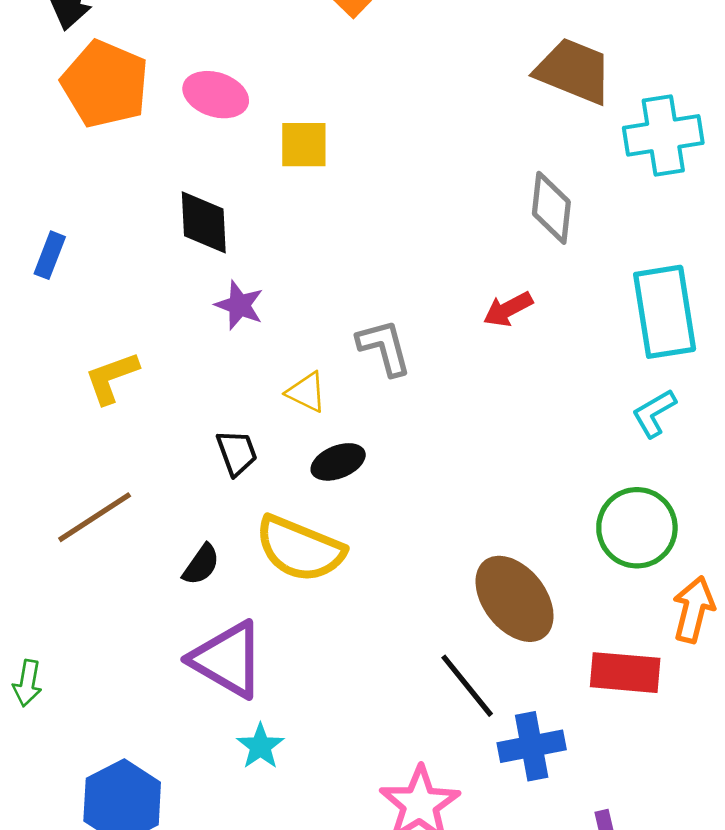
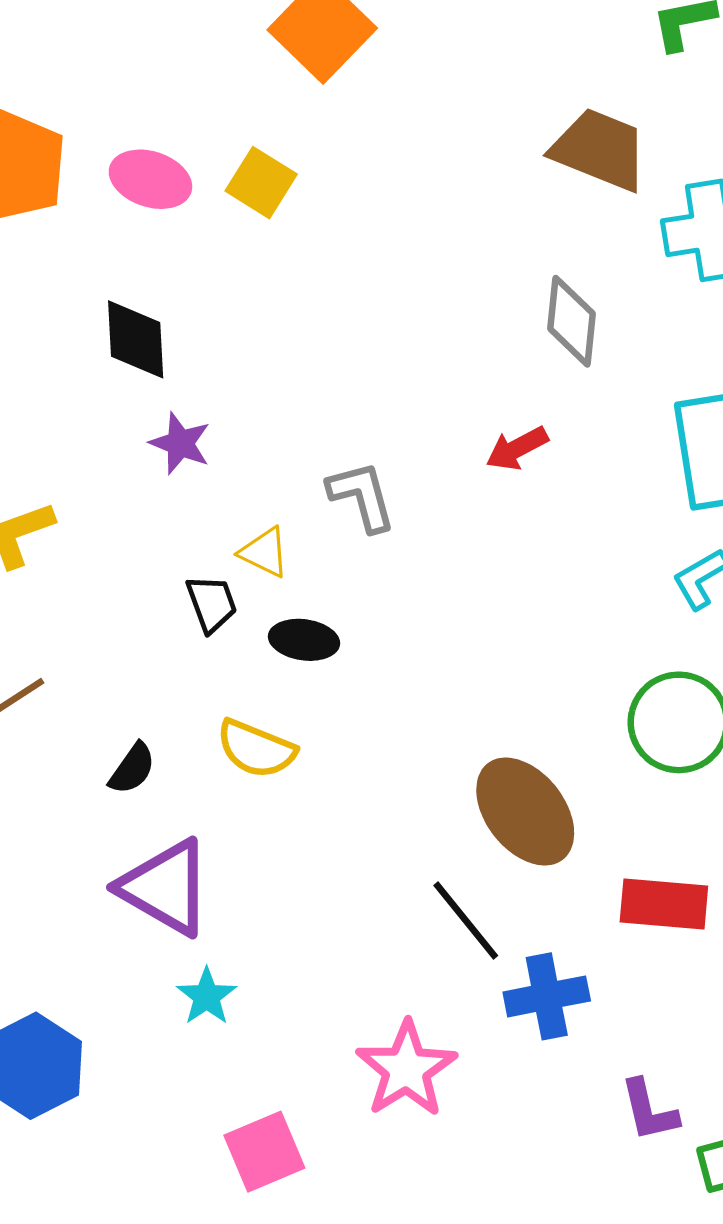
yellow square: (304, 145) -> (261, 183), moved, turned 32
black trapezoid: (237, 453) -> (212, 604), moved
black ellipse: (338, 462) -> (304, 640), turned 30
yellow semicircle: (300, 549) -> (256, 749), size x0.7

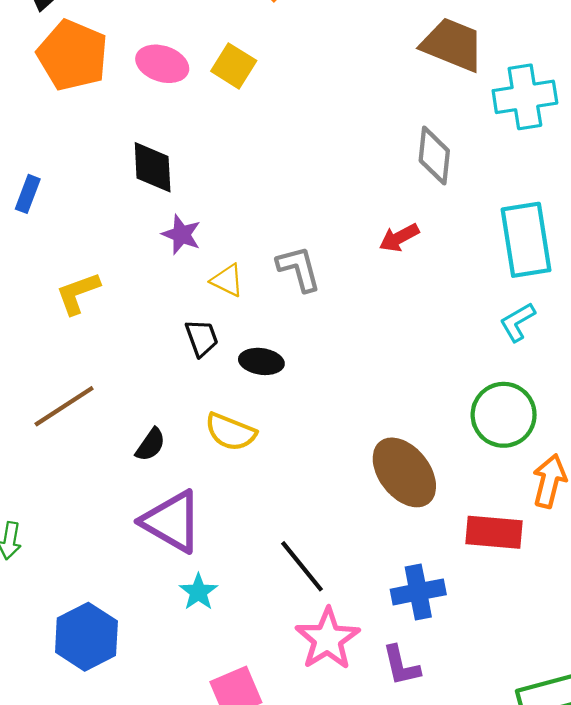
yellow triangle: (264, 552) -> (227, 280), moved
black line: (466, 920) -> (302, 566), moved
purple L-shape: (649, 1110) -> (401, 666), moved

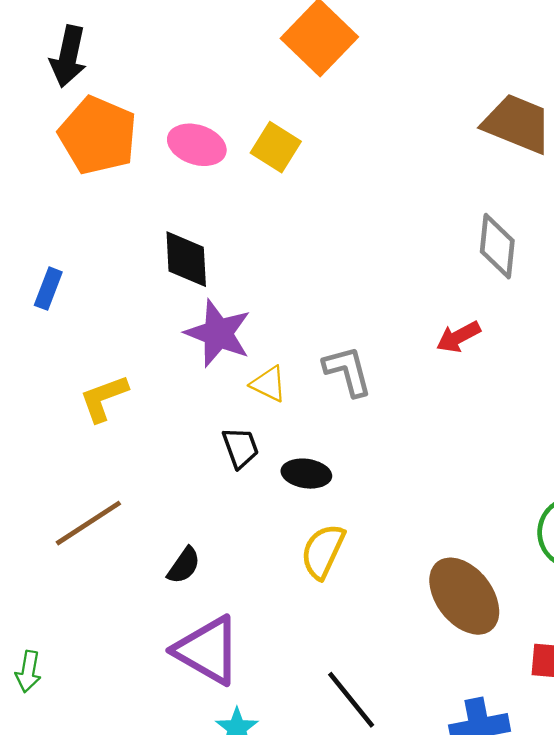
purple star: (181, 235) -> (218, 333), size x1.5
yellow semicircle: (230, 432) -> (323, 551), moved, turned 93

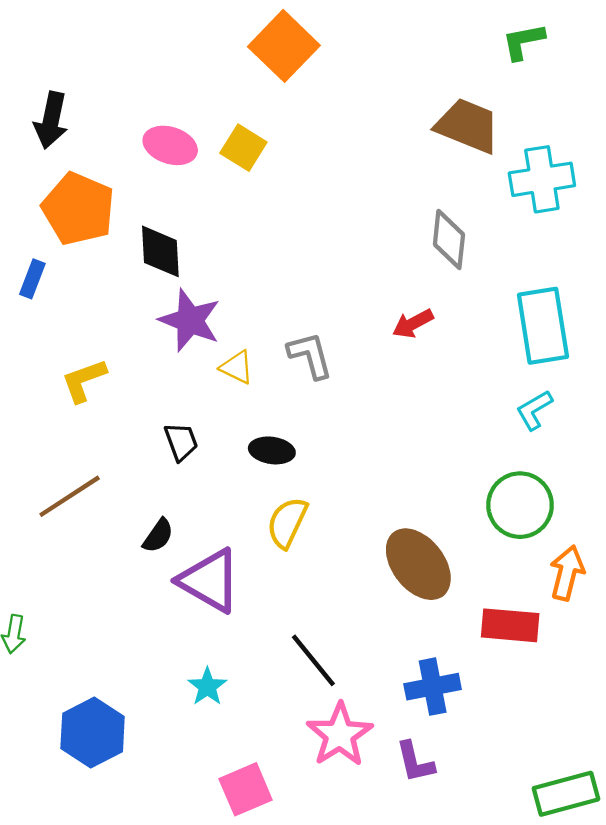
black arrow: (68, 56) -> (51, 120), moved
orange pentagon: (98, 135) -> (78, 209), moved
black trapezoid: (240, 448) -> (181, 442), moved
purple triangle: (207, 650) -> (210, 581), moved

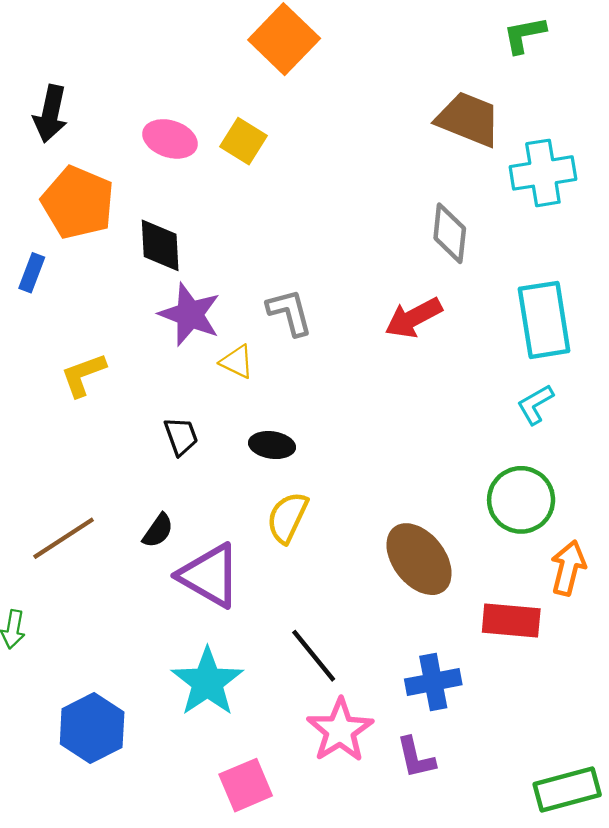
red arrow: (413, 324) -> (414, 318), size x1.4
gray L-shape: (310, 355) -> (290, 312), moved
brown line: (70, 496) -> (64, 538), moved
cyan star: (207, 687) -> (207, 682), size x1.8

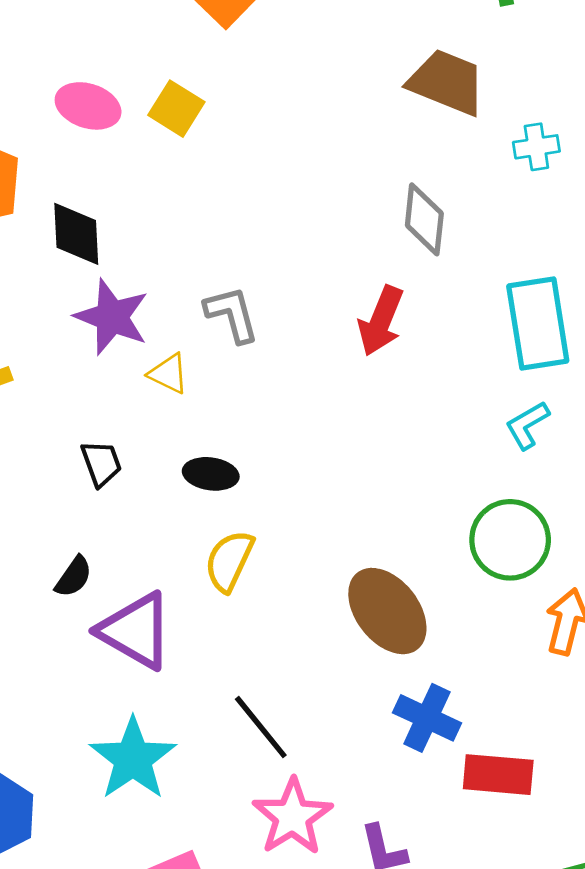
cyan cross: (543, 173) -> (536, 147), size x0.6
red arrow: (414, 318) -> (381, 321), turned -40
red rectangle: (511, 621) -> (498, 775), moved
blue cross: (433, 682) -> (427, 718), moved, turned 36

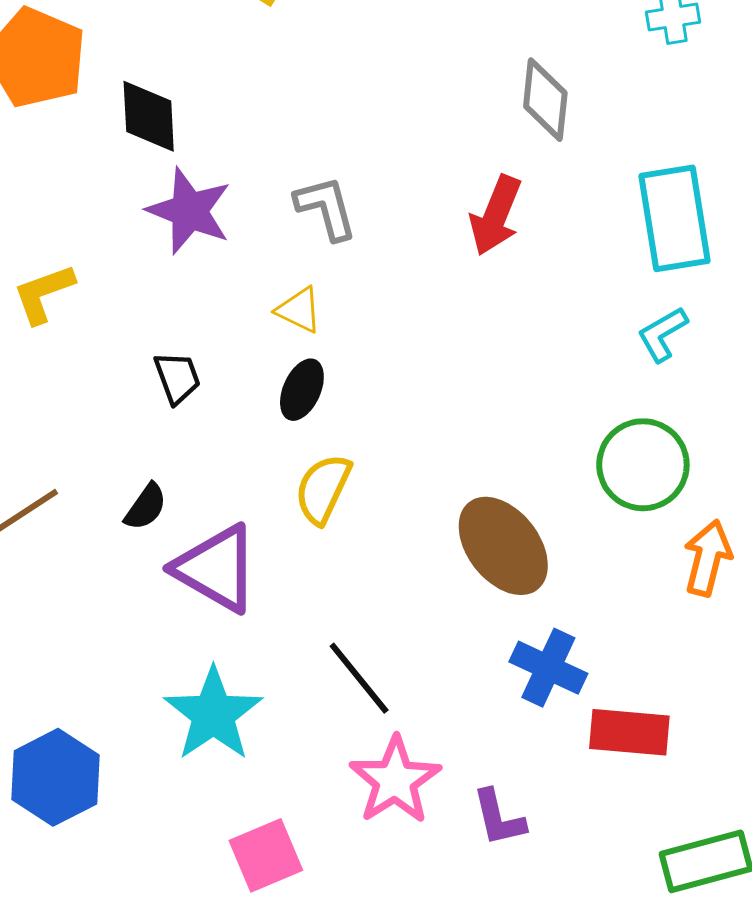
yellow triangle: (169, 374) -> (299, 310), moved
black ellipse: (211, 474) -> (302, 390), turned -74

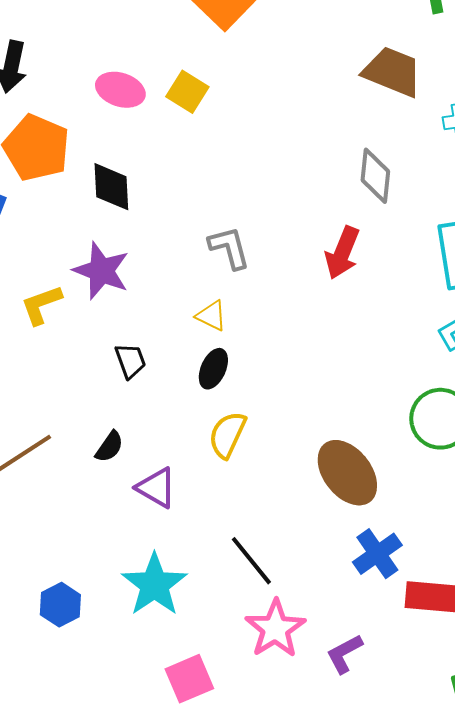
purple star: (189, 211) -> (101, 271), moved
purple triangle: (216, 568) -> (156, 488), size x0.7
blue cross: (548, 668) -> (377, 554), turned 30
blue hexagon: (56, 777) -> (60, 605), moved, size x0.7
purple L-shape: (499, 818) -> (344, 654), turned 75

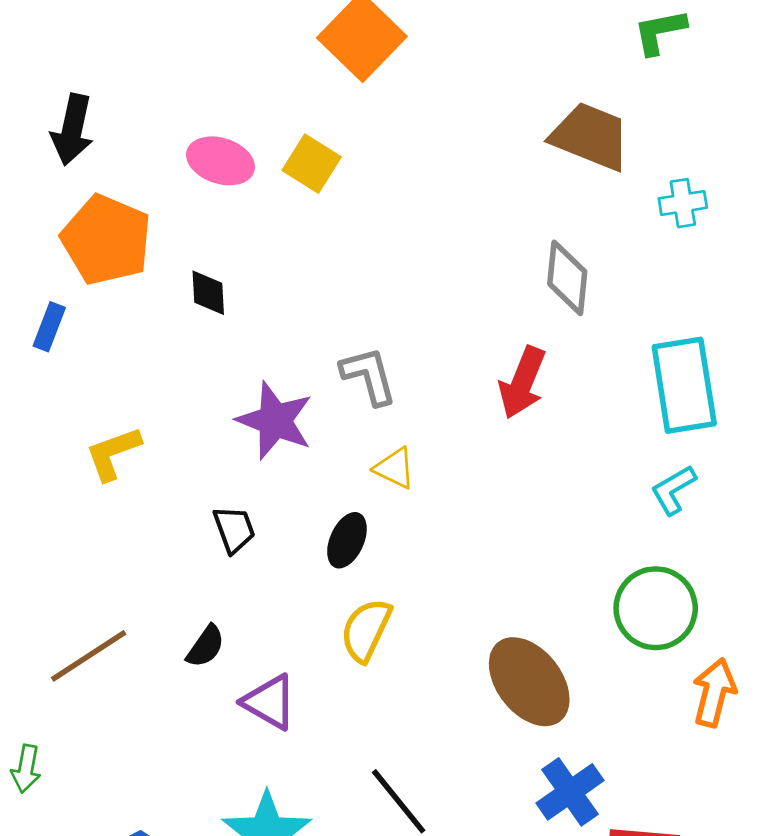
black diamond: (111, 187) -> (208, 293), size x0.7
purple star: (101, 271) -> (275, 421), moved
yellow triangle: (211, 316) -> (395, 468), moved

